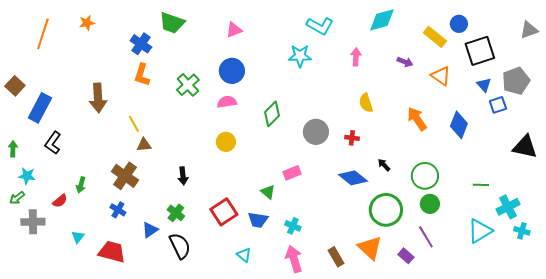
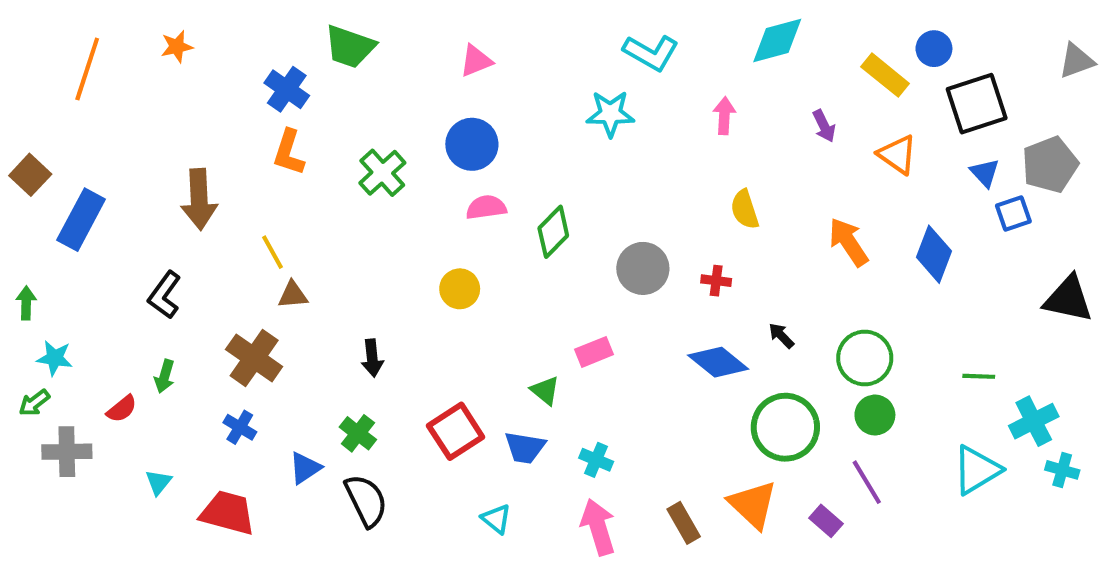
purple arrow: (405, 62) -> (824, 126), turned 42
pink semicircle: (227, 102) -> (486, 207), moved
black L-shape: (53, 143) -> (165, 295), moved

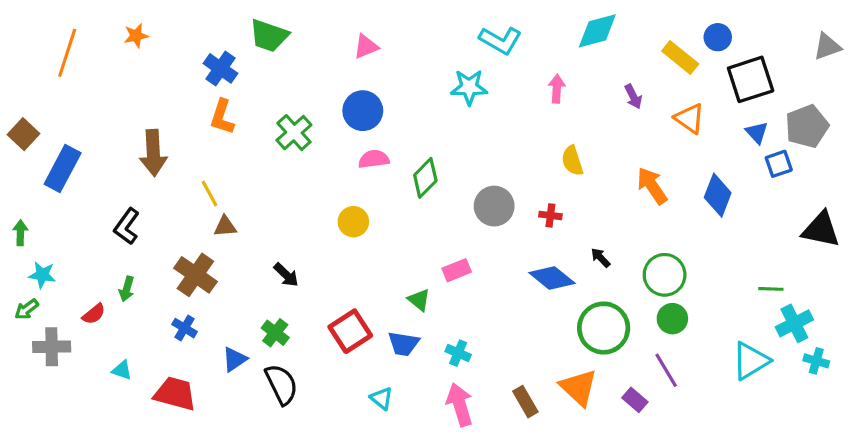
black arrow: (372, 358) -> (286, 275), turned -40
green line: (979, 376) -> (771, 289), moved
cyan triangle: (158, 482) -> (122, 370), turned -50

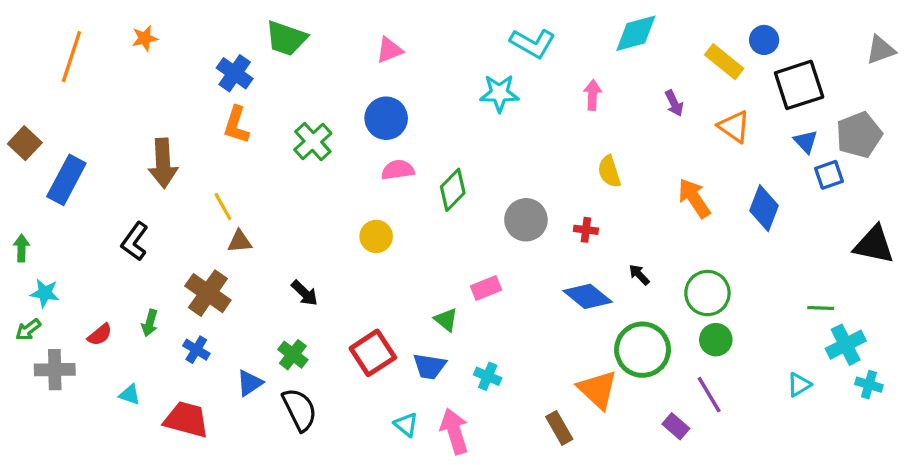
green arrow: (127, 289) -> (150, 323), moved
cyan triangle: (751, 361) -> (799, 385), size x0.6
orange triangle: (579, 387) -> (598, 390), moved
pink arrow: (460, 405) -> (454, 431), moved

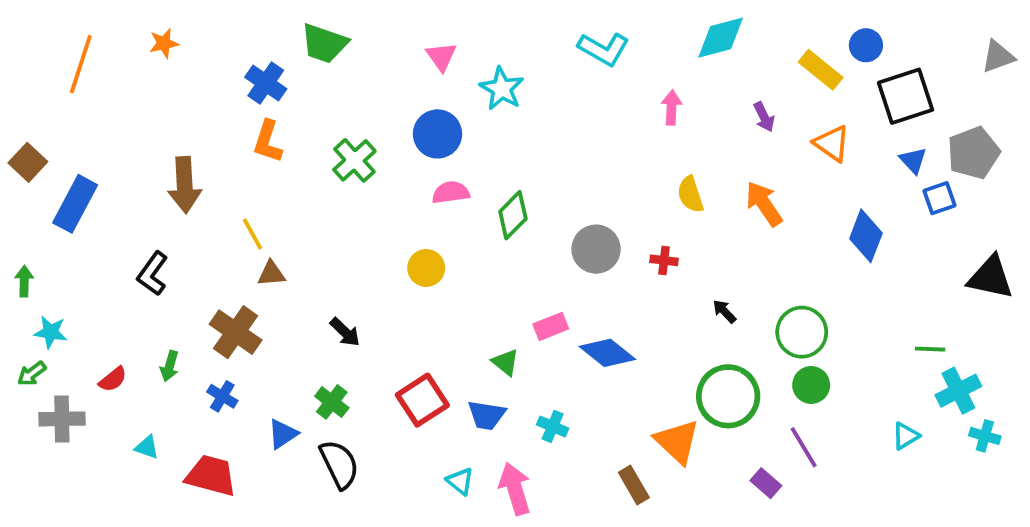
pink triangle: (389, 50) -> (441, 57), turned -44
cyan star: (499, 93) -> (502, 89), moved, turned 30
orange arrow: (694, 198) -> (764, 204), moved
blue diamond: (588, 296) -> (607, 353), moved

